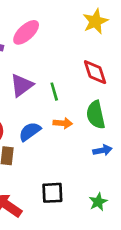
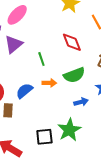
purple triangle: (22, 85) -> (14, 44), moved
green semicircle: (96, 115) -> (74, 75), turned -95
green star: (98, 202) -> (69, 130), moved, size x1.6

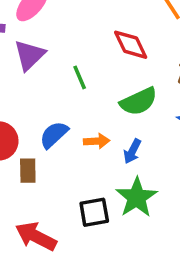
orange arrow: (49, 83) -> (97, 141), moved
blue arrow: (81, 102) -> (132, 151), moved, turned 136

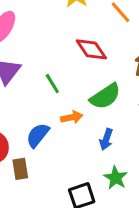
orange arrow: (97, 141) -> (72, 117), moved
green star: (137, 197) -> (116, 178), size x0.7

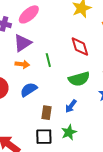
orange arrow: (72, 117) -> (22, 64), moved
brown rectangle: (20, 169) -> (46, 113), moved

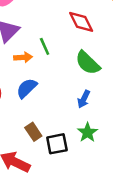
orange arrow: (22, 64) -> (23, 57), moved
green semicircle: (79, 79) -> (88, 63), turned 70
brown rectangle: (46, 113) -> (33, 132), moved, turned -32

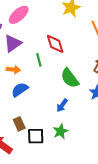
red diamond: (81, 22) -> (55, 44), moved
orange arrow: (23, 57) -> (13, 70), moved

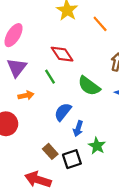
blue semicircle: (20, 90) -> (63, 112), moved
blue arrow: (62, 105) -> (78, 129), moved

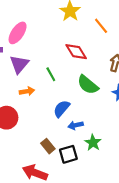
red diamond: (62, 54) -> (76, 52), moved
blue arrow: (78, 129) -> (76, 125), turned 56

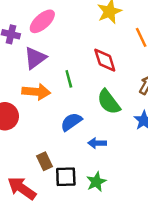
orange arrow: (27, 91) -> (36, 92), size x1.5
blue arrow: (76, 125) -> (97, 143), moved
green star: (93, 143) -> (96, 182), moved

